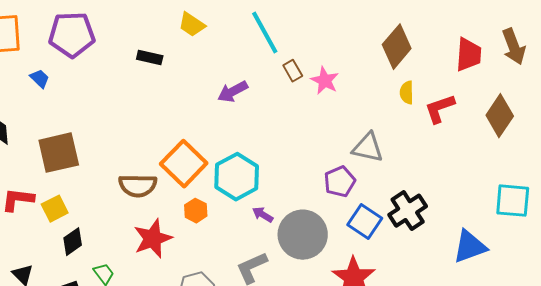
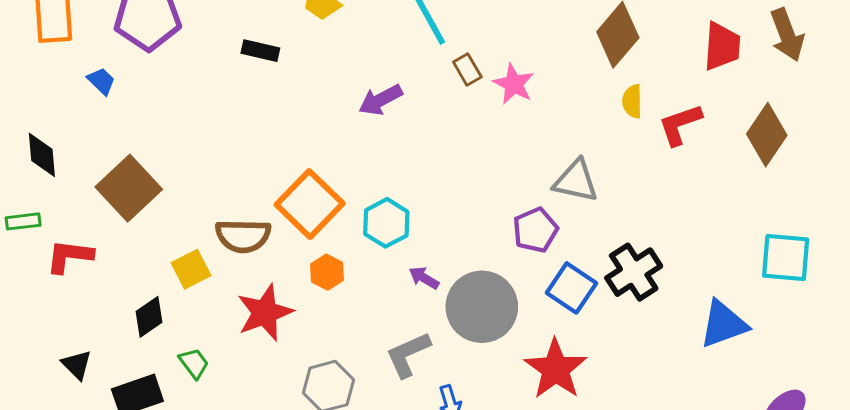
brown square: (59, 153) -> (129, 188), turned -30
cyan hexagon: (237, 177) -> (386, 223), size x0.7
yellow square: (55, 209) -> (191, 269), moved

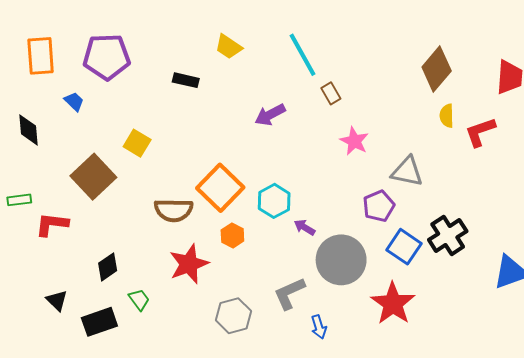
pink star: (514, 84) -> (354, 141), moved
black diamond: (42, 155) -> (28, 130), moved
yellow square: (191, 269) -> (137, 143), moved, turned -32
purple arrow: (424, 278) -> (305, 227), moved

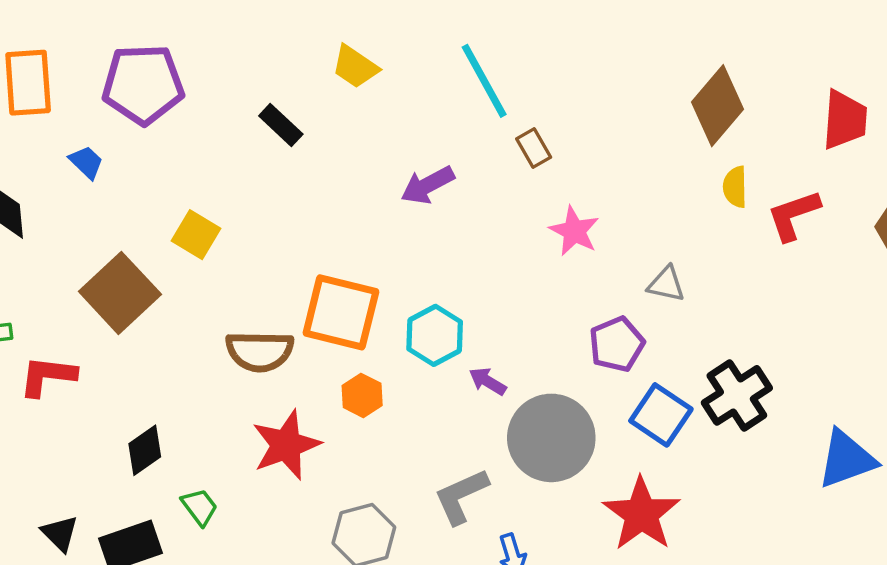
black rectangle: (186, 80) -> (281, 125), turned 30
gray triangle: (407, 172) -> (666, 284), size x0.7
orange square: (220, 188) -> (341, 312), turned -30
black triangle: (57, 300) -> (60, 533), moved

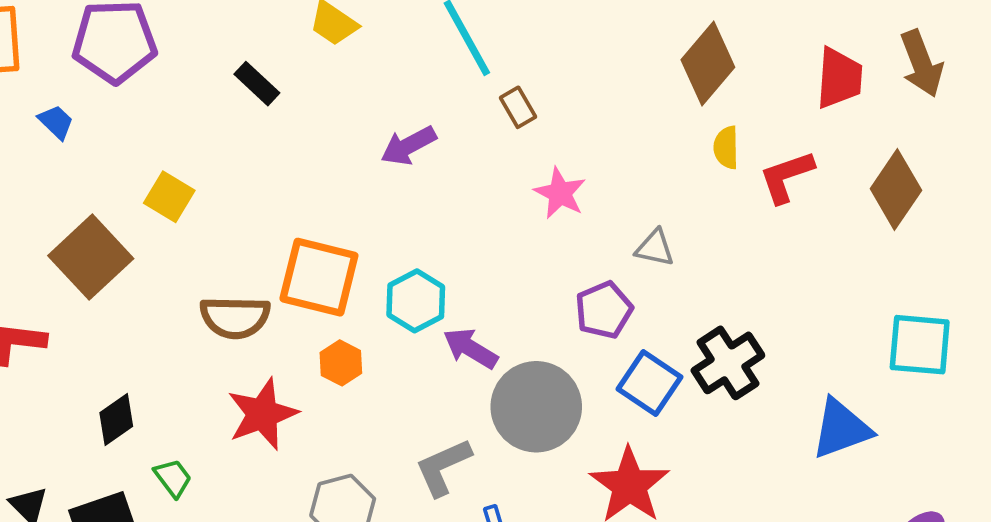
purple arrow: (488, 381) -> (471, 348), size x1.4

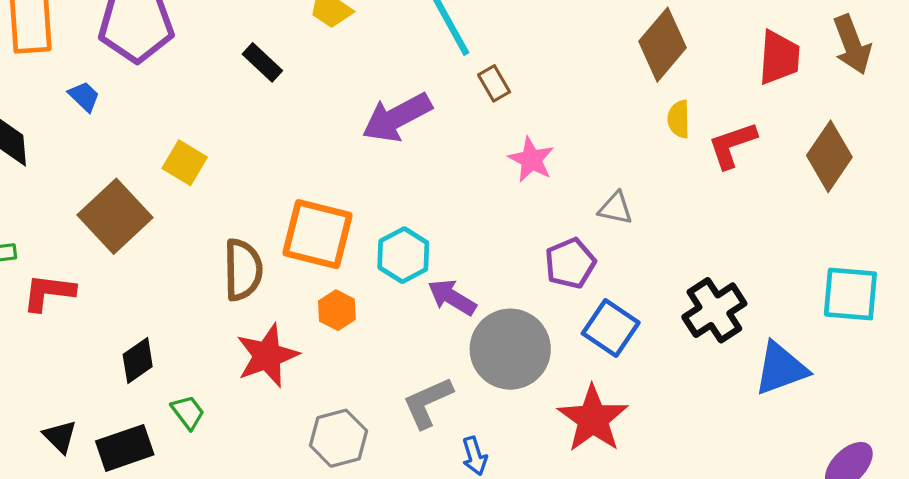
purple arrow: (408, 146) -> (397, 117), size x1.4
brown semicircle: (235, 317) -> (243, 270), turned -92
black cross: (728, 363) -> (714, 310), moved

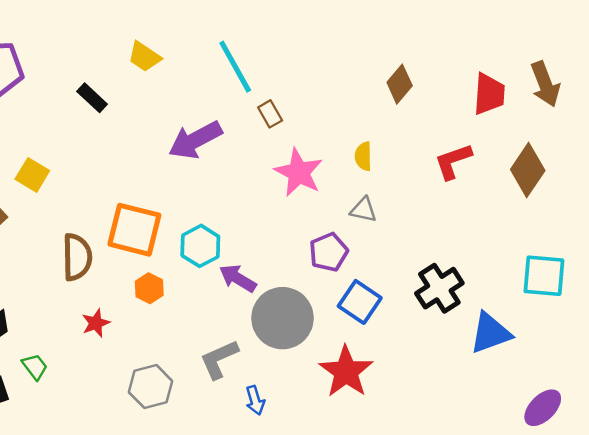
brown diamond: (663, 45) -> (400, 84), size x0.7
yellow semicircle: (679, 119) -> (363, 156), moved
pink star: (531, 160) -> (299, 172), size x1.4
red star: (267, 356) -> (96, 323), size x0.6

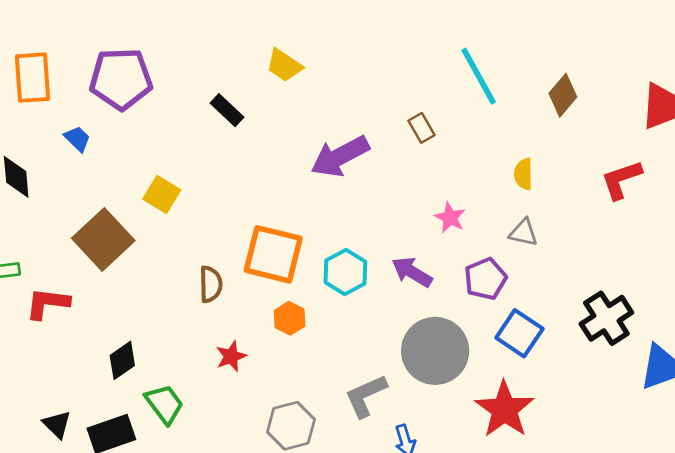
cyan line: (235, 67) -> (479, 76), moved
pink star: (299, 172) -> (450, 218), moved, size x0.6
brown semicircle: (77, 257) -> (211, 284), size x0.7
purple arrow: (238, 278) -> (412, 272), moved
green trapezoid: (35, 367) -> (164, 404), size x1.4

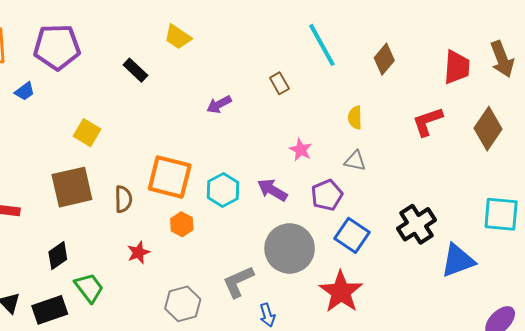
blue trapezoid: (77, 139) -> (25, 91), turned 100
purple arrow: (340, 156) -> (219, 104), size x0.6
brown square: (103, 239) -> (72, 187), moved, turned 30

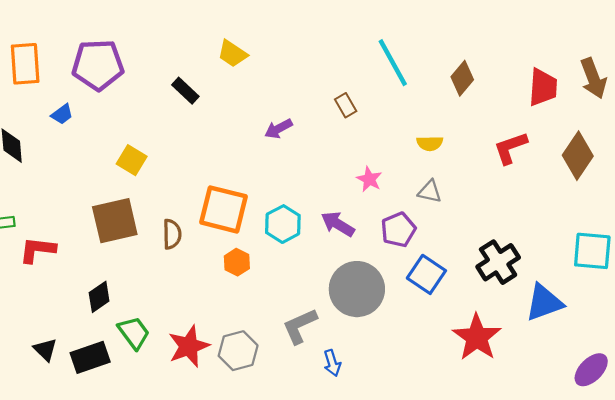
yellow semicircle: (355, 118) -> (430, 143), turned -90
red star: (138, 253) -> (189, 346), moved, size x1.6
red star: (341, 292) -> (477, 337), moved

